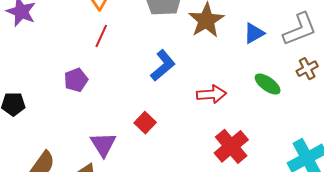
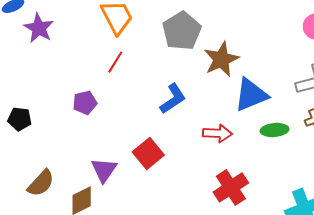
blue triangle: (254, 33) -> (251, 95), moved, size x1.6
green ellipse: (268, 84) -> (275, 130), turned -48
red square: (145, 123) -> (148, 153), size x1.4

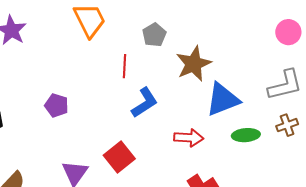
gray pentagon: (182, 31) -> (154, 35), size x0.6
red line: (115, 62) -> (125, 66), moved, turned -30
purple pentagon: (85, 103) -> (57, 105), turned 30

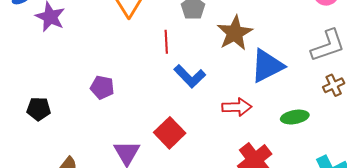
blue L-shape: (145, 103) -> (190, 76), turned 84
green ellipse: (246, 135) -> (295, 117), moved

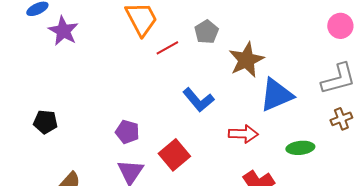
red line: (166, 42) -> (167, 48), moved, turned 60
purple pentagon: (102, 87) -> (127, 132), moved

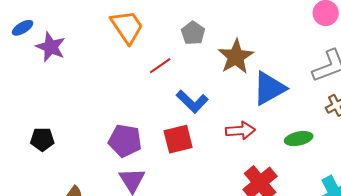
red line: (167, 48) -> (160, 66), moved
purple pentagon: (127, 132) -> (125, 141), size x1.4
red square: (174, 155) -> (178, 139), moved, turned 32

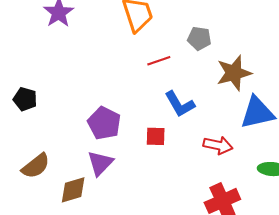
gray pentagon: (193, 33) -> (199, 38), turned 30
red square: (178, 139) -> (156, 136), size x0.7

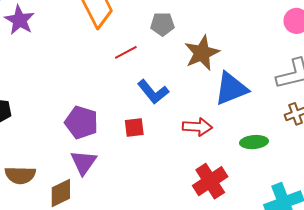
brown semicircle: (36, 166) -> (20, 175), turned 48

